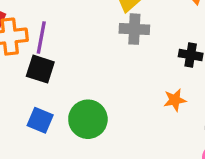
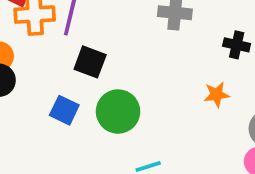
black square: (40, 69) -> (90, 62), moved

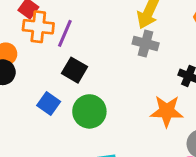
orange star: (216, 95) -> (167, 111), size x1.6

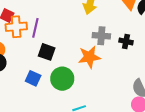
gray cross: (146, 43) -> (101, 36), moved
orange star: (167, 111) -> (89, 57), moved

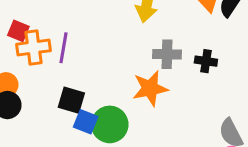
black square: (47, 52) -> (71, 100), moved
blue square: (33, 78) -> (86, 122), moved

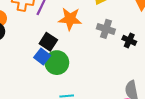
orange star: (150, 88) -> (70, 19), moved
black square: (71, 100) -> (48, 42), moved

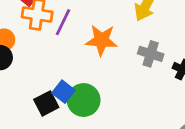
black square: (48, 42) -> (46, 103), moved, turned 30

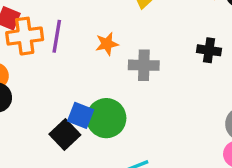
orange star: (102, 40) -> (107, 44), size x0.6
gray cross: (151, 54) -> (144, 65), moved

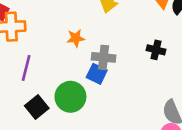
purple line: (57, 36) -> (26, 68), moved
blue square: (81, 115) -> (97, 74), moved

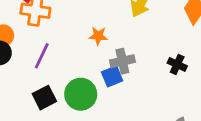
gray cross: (104, 57) -> (122, 61), turned -30
blue square: (97, 74) -> (112, 76), turned 30

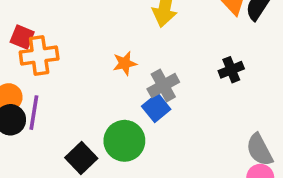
purple line: (42, 56) -> (34, 113), moved
black cross: (177, 64) -> (231, 70), turned -30

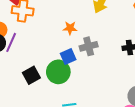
blue square: (156, 108) -> (68, 57), moved

